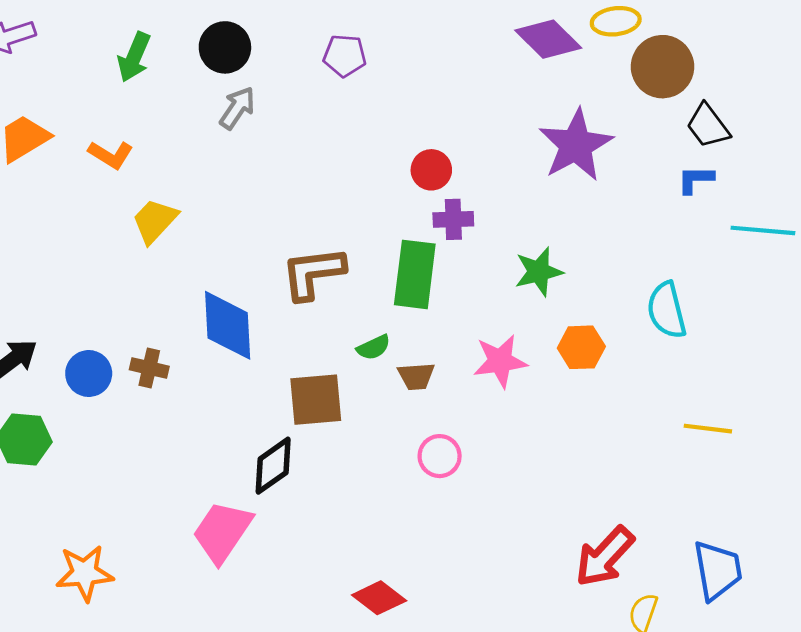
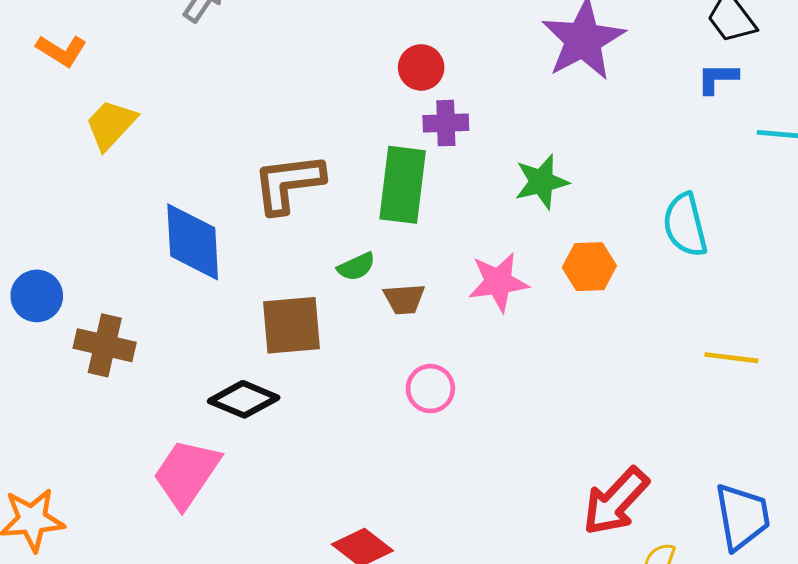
brown cross: (149, 368) -> (105, 345), moved, size x1.4
black diamond: (273, 466) -> (244, 399), turned 58

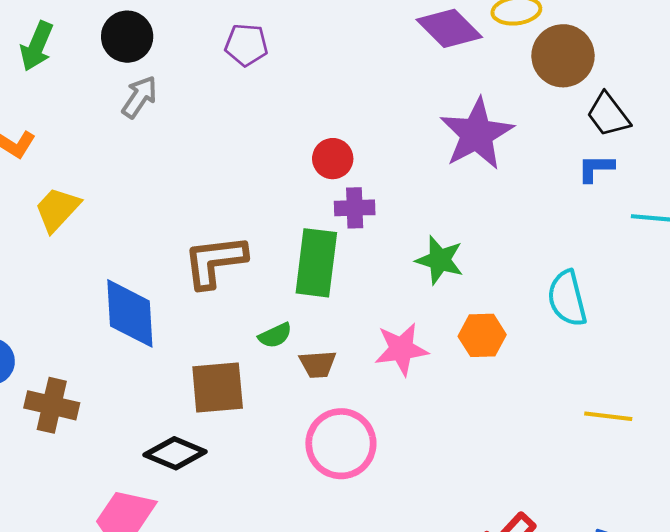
green star: (542, 182) -> (440, 260), turned 30
pink circle: (430, 389) -> (341, 444), size x1.6

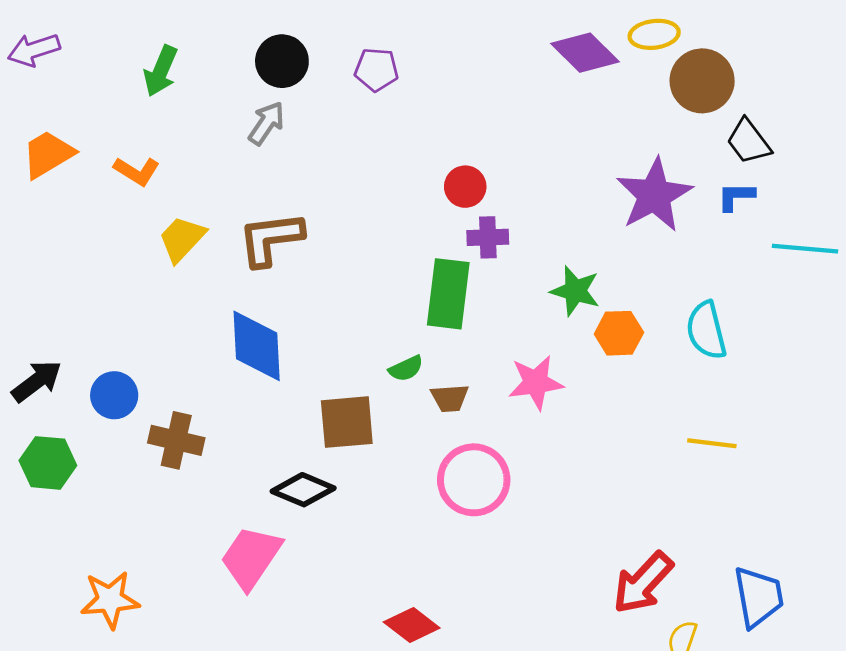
black circle: (127, 37) -> (282, 61), moved
purple star: (477, 134) -> (654, 195), moved
brown L-shape: (215, 261) -> (271, 239), moved
orange hexagon: (482, 335) -> (619, 333), moved
yellow line: (608, 416) -> (712, 443), moved

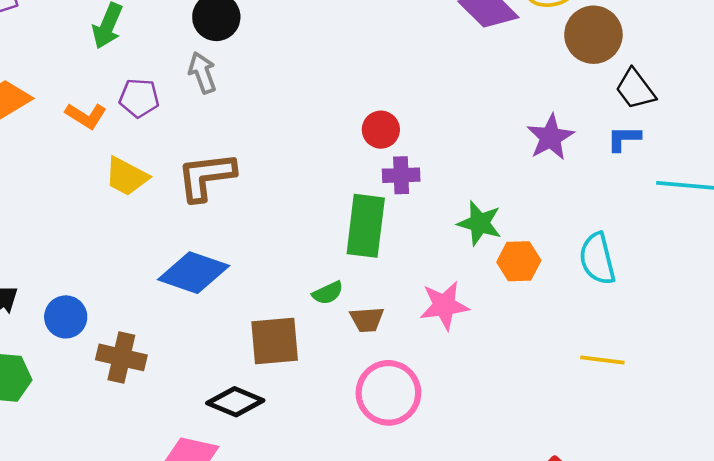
purple pentagon: (376, 70) -> (139, 98), moved
gray arrow: (266, 123) -> (202, 73), turned -54
purple star: (654, 195) -> (550, 137), size x0.7
yellow trapezoid: (182, 239) -> (126, 176), turned -105
blue diamond: (257, 346) -> (194, 273), turned -68

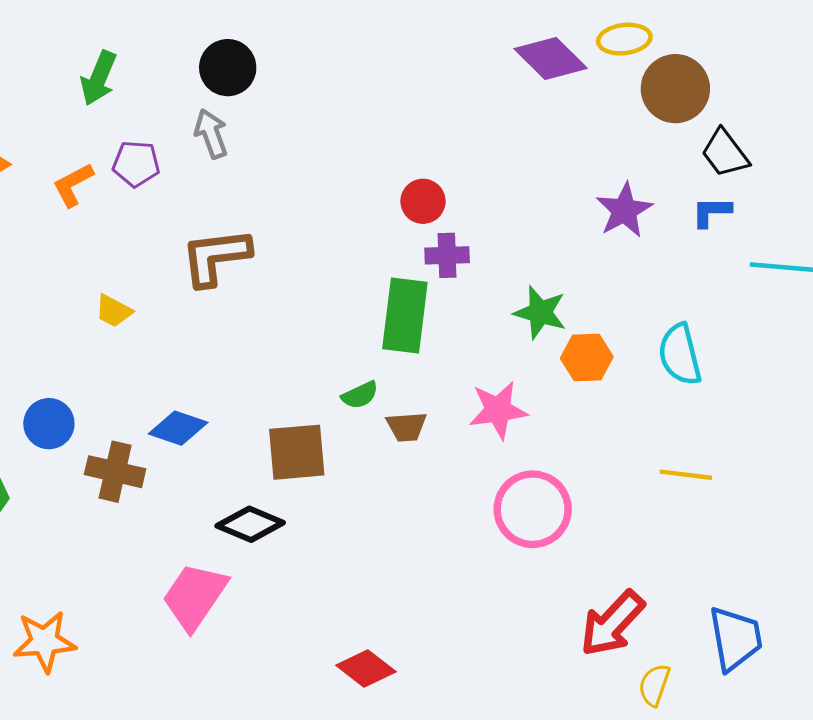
orange L-shape: (86, 116) -> (73, 185), turned 120
yellow trapezoid: (126, 176) -> (114, 311), moved, size x0.7
blue diamond: (194, 273) -> (178, 428), moved, size x0.7
pink circle: (388, 393) -> (533, 509), moved

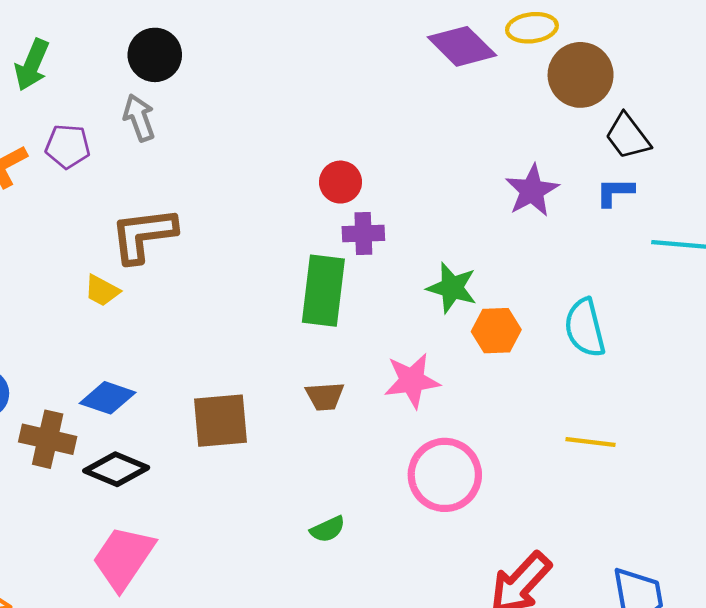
yellow trapezoid: (114, 311) -> (102, 291), moved
green semicircle: (360, 395) -> (328, 529), moved
black diamond: (250, 524) -> (116, 469), moved

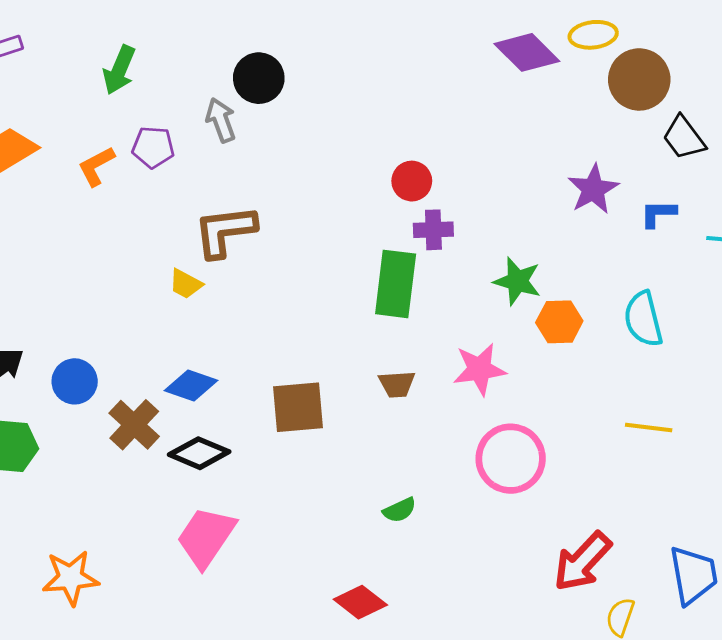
black circle: (155, 55) -> (259, 78), moved
blue L-shape: (615, 192) -> (658, 214), moved
brown cross: (48, 439) -> (134, 425), turned 30

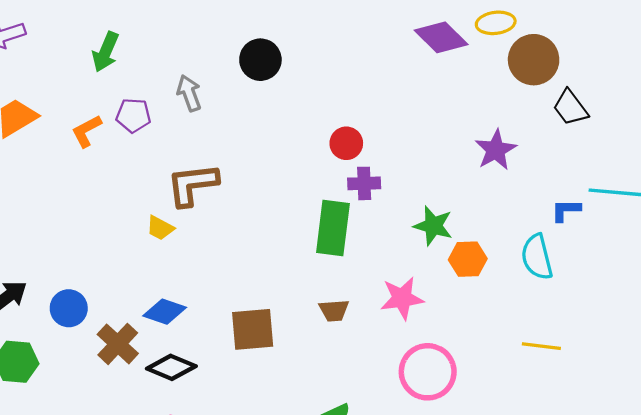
black circle: (259, 78) -> (260, 60), moved
blue L-shape: (658, 214) -> (566, 210), moved

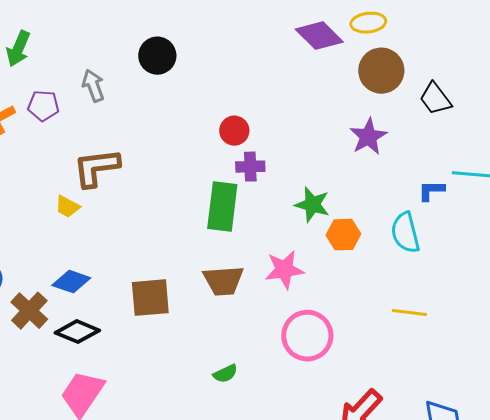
brown circle: (534, 60) -> (381, 71), moved
brown trapezoid: (334, 310) -> (223, 281), size x1.5

